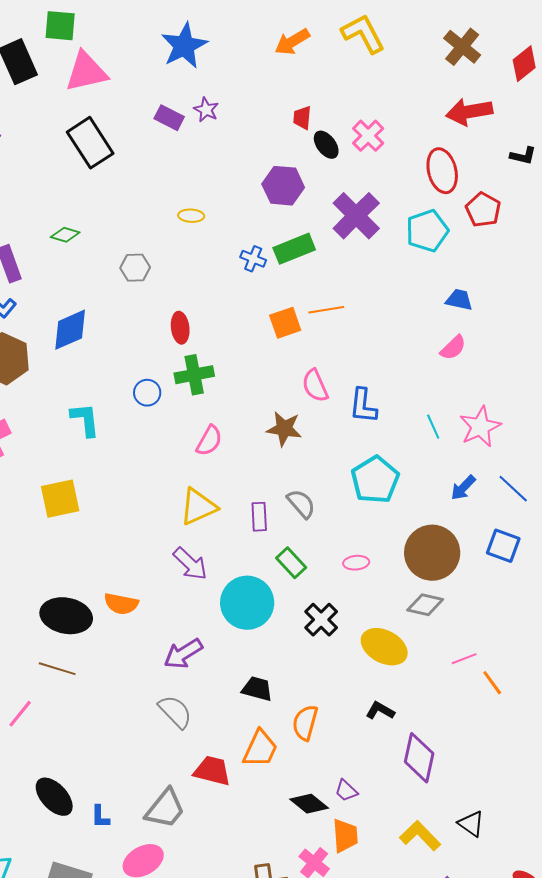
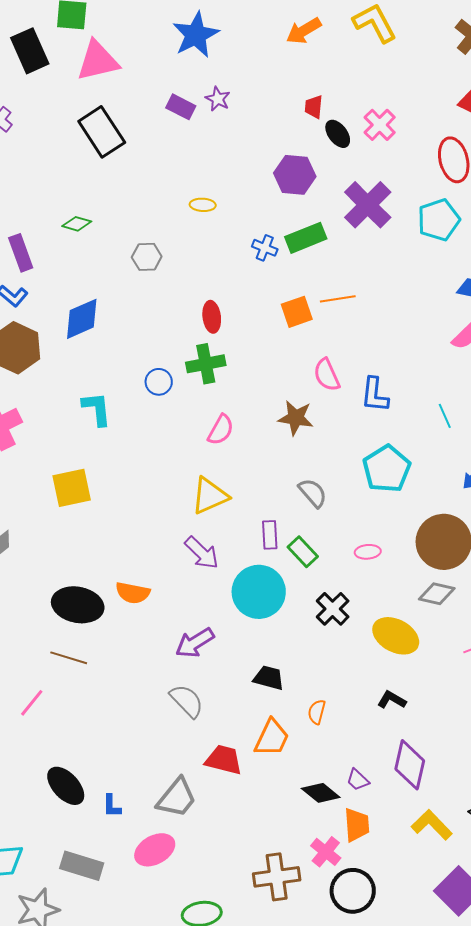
red ellipse: (180, 328) -> (212, 317), moved
purple rectangle: (259, 517) -> (270, 535), moved
orange semicircle: (305, 723) -> (317, 712), size x0.7
purple diamond: (419, 758) -> (410, 765), moved

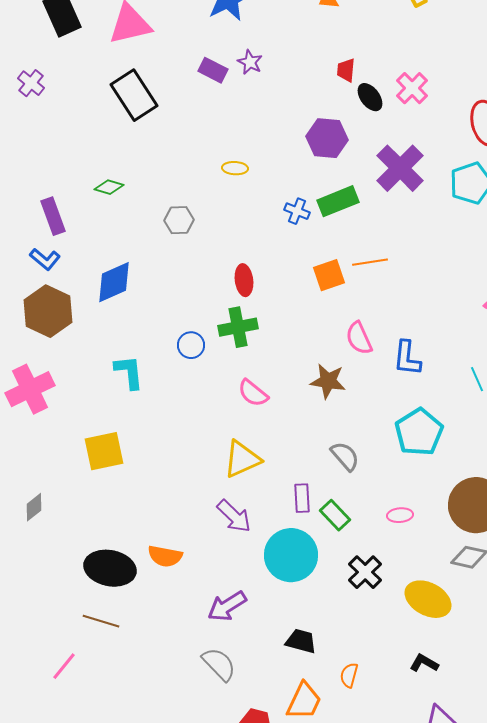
pink semicircle: (221, 430) -> (253, 393), turned 100

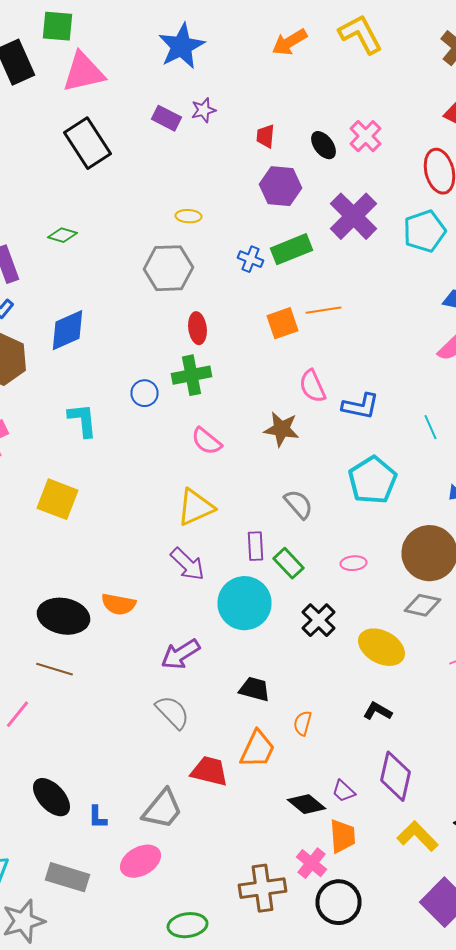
purple star: (250, 62) -> (204, 110), turned 30
red trapezoid: (346, 70) -> (266, 136), moved
gray hexagon: (179, 220) -> (168, 268), moved, size x1.6
blue L-shape: (407, 358) -> (360, 406), turned -84
yellow square: (104, 451) -> (58, 499), turned 33

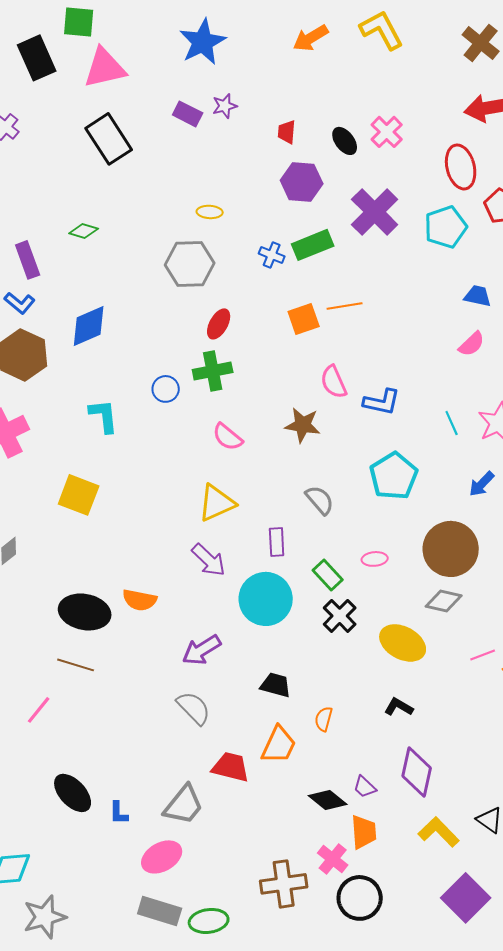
red ellipse: (198, 328) -> (219, 324), turned 36
green rectangle: (288, 563) -> (328, 575), moved
gray rectangle: (68, 877) -> (160, 911), moved

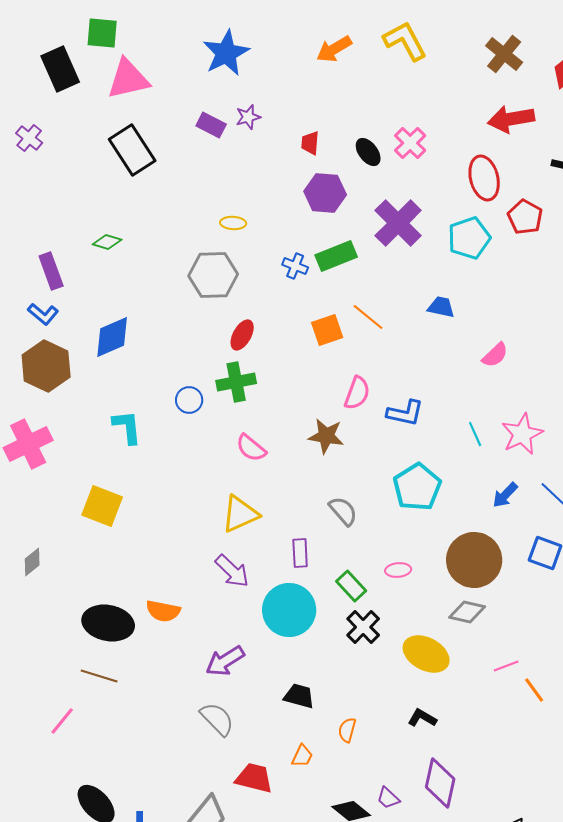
blue trapezoid: (478, 296) -> (441, 307), moved
orange line: (345, 306) -> (368, 317), turned 48
pink semicircle: (334, 382) -> (357, 393), turned -136
orange trapezoid: (279, 745) -> (302, 756), size x0.6

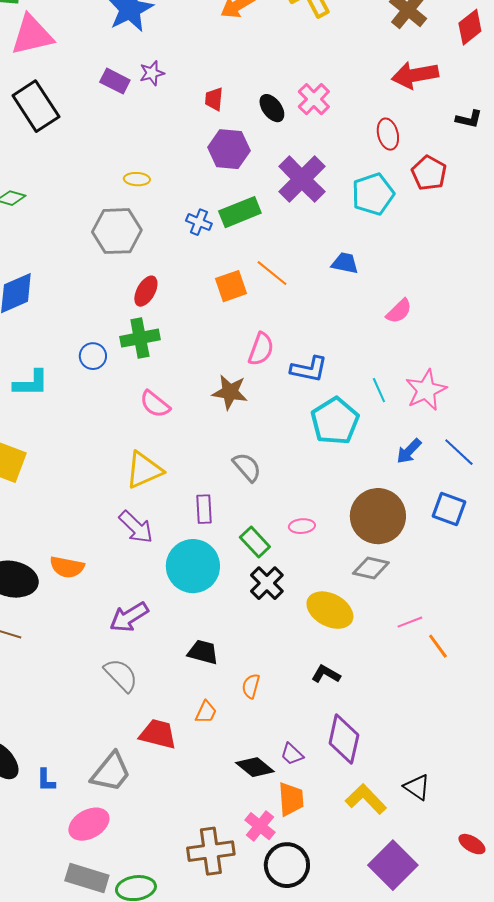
red ellipse: (484, 178) -> (388, 134), size x0.7
cyan L-shape: (127, 427) -> (31, 383), turned 96
cyan pentagon: (417, 487) -> (335, 421), moved

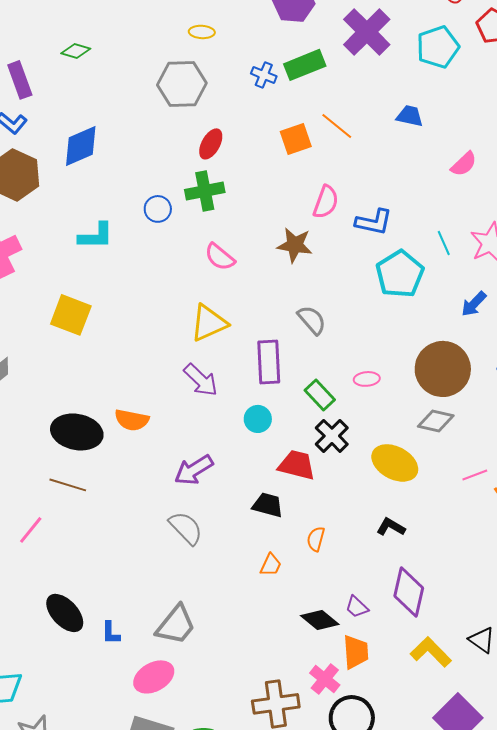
purple rectangle: (204, 509) -> (269, 362), size x1.5
cyan circle: (193, 566) -> (258, 419), size x0.5
red trapezoid: (158, 734) -> (297, 465), moved

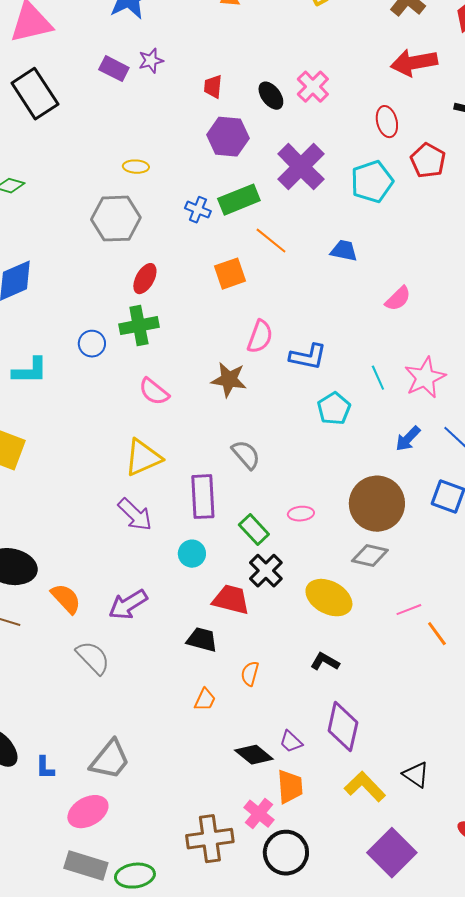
orange line: (337, 126) -> (271, 241), moved
cyan pentagon: (400, 274) -> (334, 409), size x0.7
orange semicircle: (132, 420) -> (66, 599), moved, turned -144
gray semicircle: (186, 528) -> (93, 658), moved

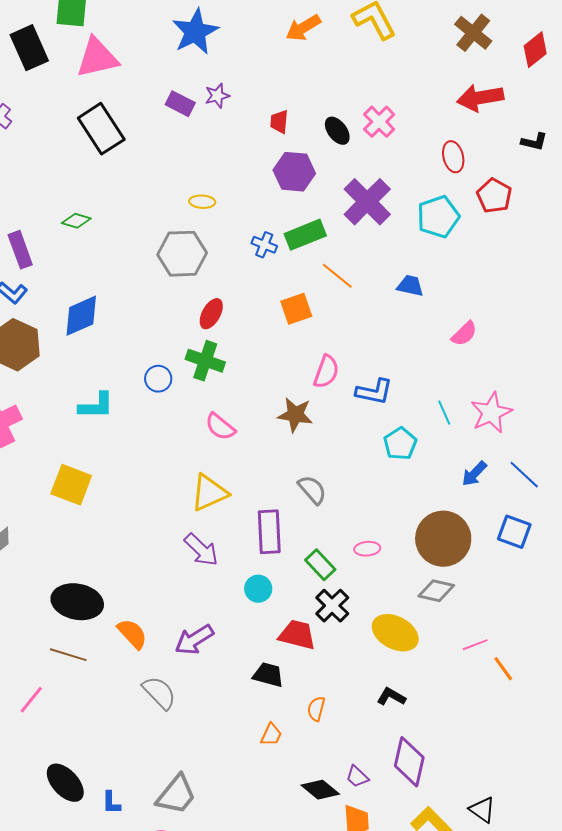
green cross: (139, 326) -> (205, 361), turned 30

